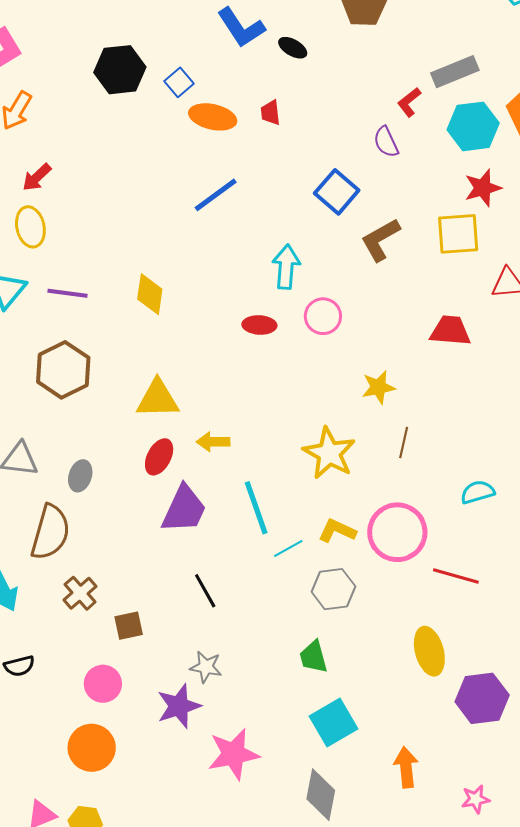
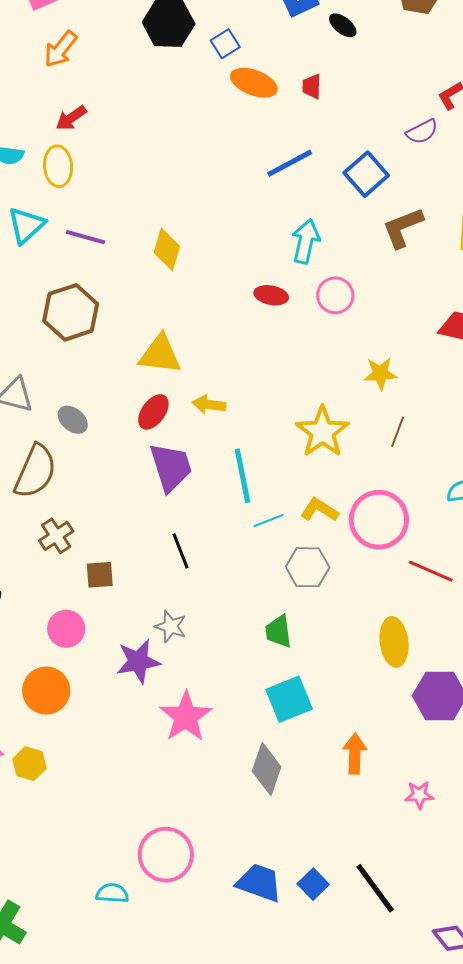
purple semicircle: (386, 142) -> (422, 132), turned -100
blue line: (216, 195) -> (290, 163), moved
gray ellipse: (80, 476) -> (73, 420), turned -76
purple trapezoid: (184, 509) -> (171, 467), turned -50
pink star: (234, 754) -> (186, 717), turned -30

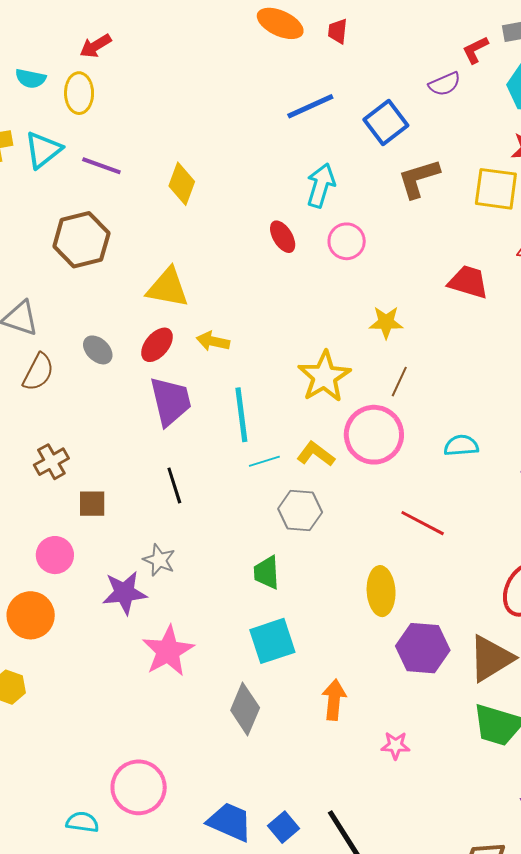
red ellipse: (271, 295) -> (283, 237), turned 44
gray ellipse: (73, 420) -> (98, 350), moved
brown semicircle: (35, 471) -> (38, 372), moved, size x0.7
pink circle: (379, 520) -> (374, 435), moved

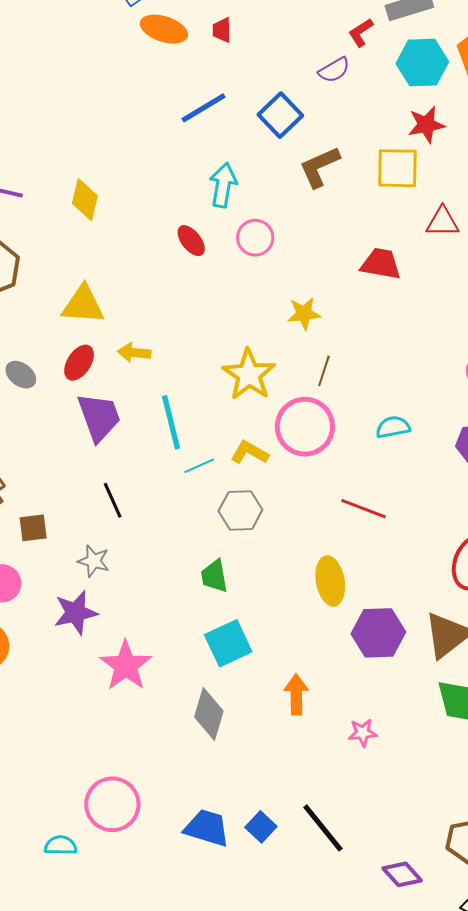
gray star: (159, 560) -> (94, 561), moved

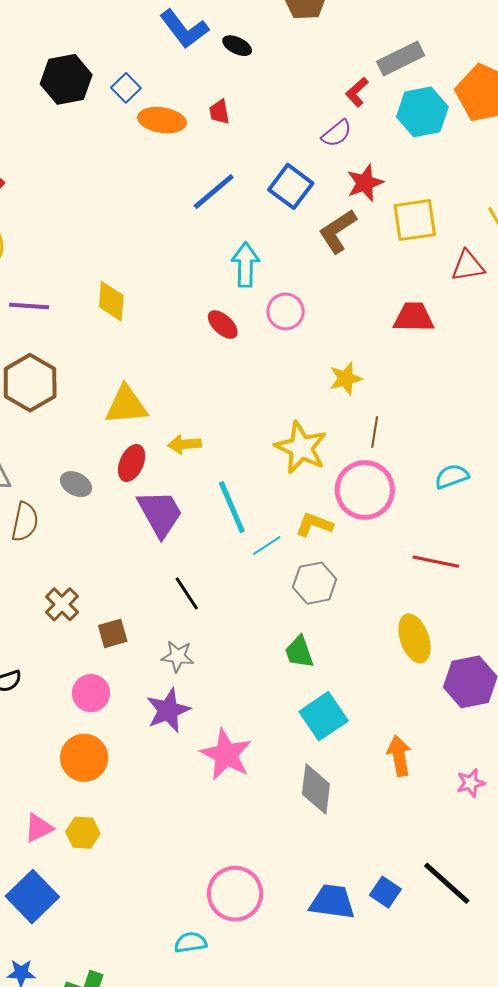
red star: (426, 125) -> (365, 183), moved

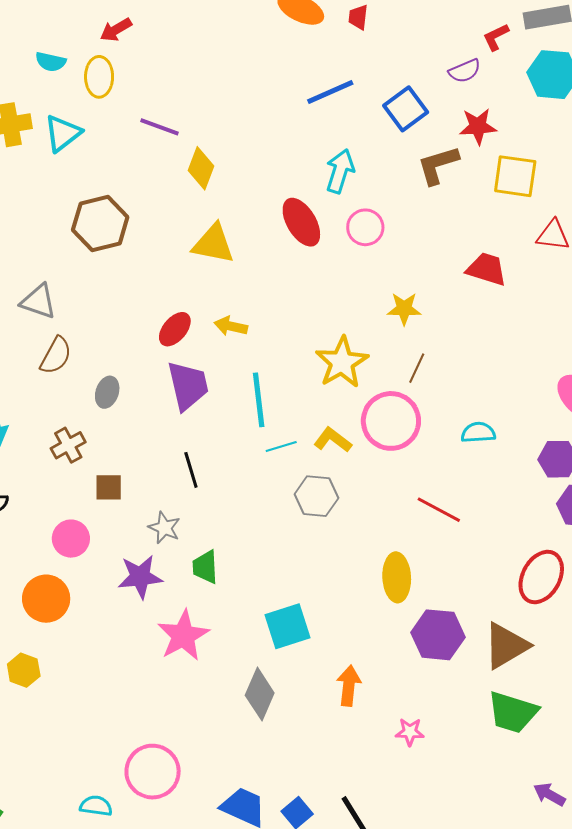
purple line: (29, 306) -> (160, 127), moved
red ellipse: (223, 325) -> (301, 222), size x1.5
yellow triangle: (126, 405) -> (213, 244), moved
gray ellipse: (76, 484) -> (107, 392), moved, turned 64
green trapezoid: (299, 652) -> (205, 567), moved

